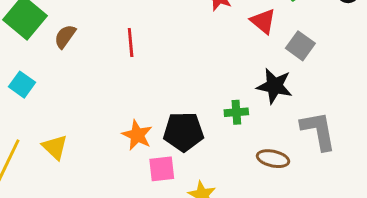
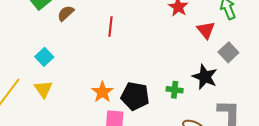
cyan square: (22, 85) -> (44, 57), moved

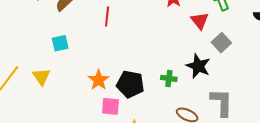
cyan square: (44, 57) -> (60, 43), moved, turned 30

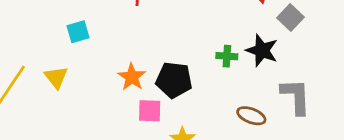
green cross: (169, 78) -> (227, 56), moved

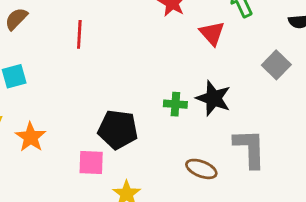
gray square: (290, 17) -> (276, 65), moved
orange star: (132, 77) -> (31, 137), moved

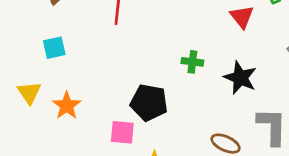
green cross: (175, 104) -> (192, 62), moved

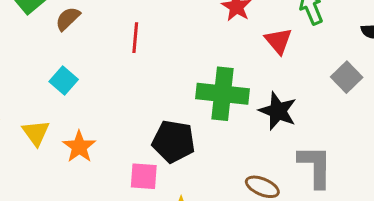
cyan square: (54, 48) -> (64, 81), turned -35
green cross: (192, 62) -> (223, 94), size x2.0

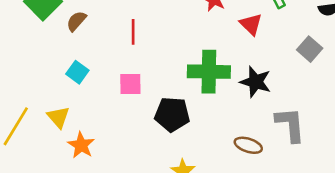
orange star: (79, 147) -> (81, 145), moved
pink square: (144, 176) -> (130, 84), moved

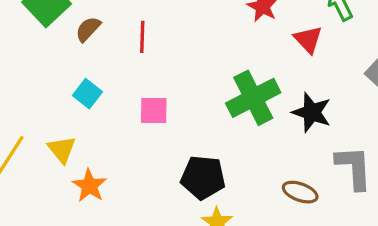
red line: (133, 32) -> (142, 37), moved
green cross: (209, 72) -> (253, 98), turned -30
black pentagon: (172, 114) -> (203, 177), moved

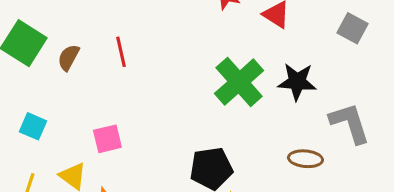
cyan square: (87, 94) -> (33, 126), moved
pink square: (154, 110) -> (107, 139), moved

